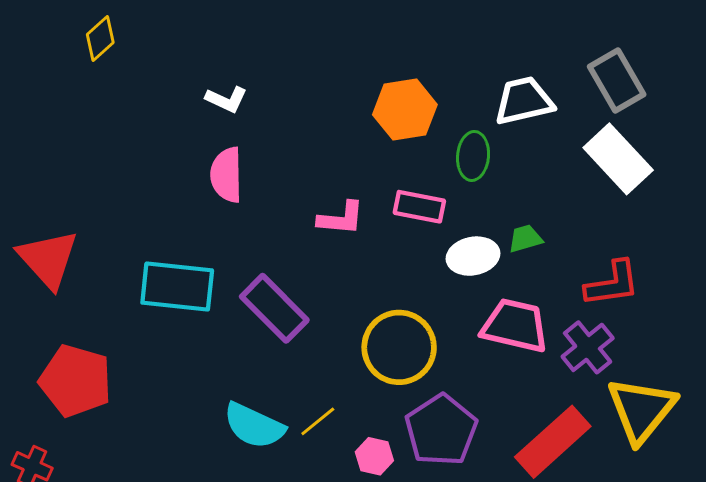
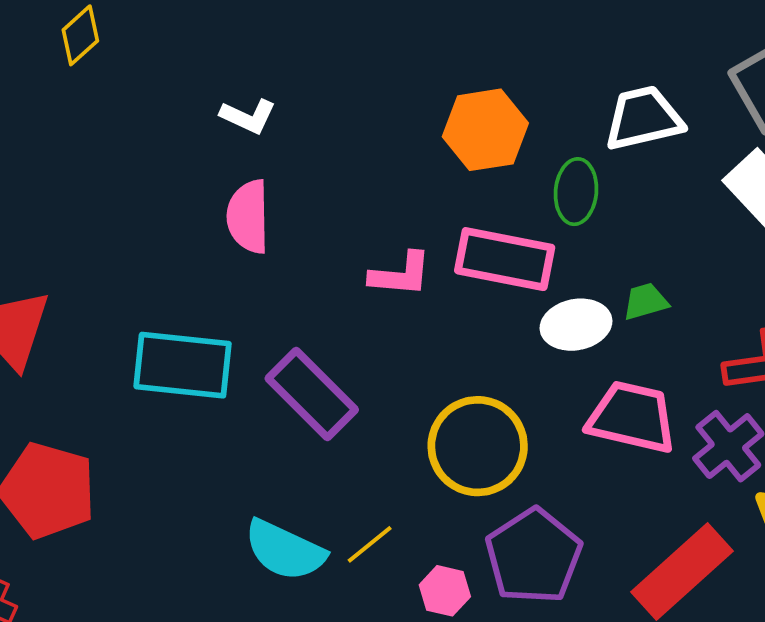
pink rectangle: (419, 207) -> (505, 259), size x1.4

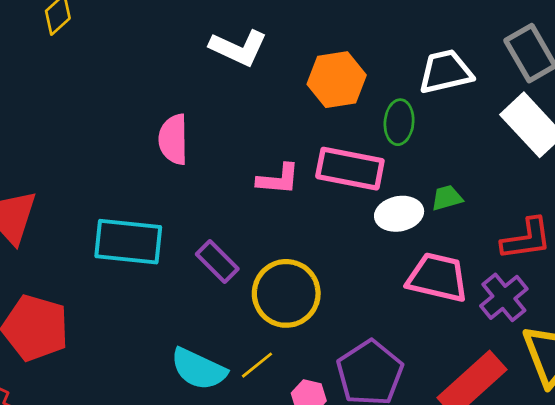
white L-shape: (248, 116) -> (238, 48), moved, size x1.5
purple rectangle: (312, 394) -> (217, 262), size x0.7
yellow circle: (478, 446) -> (286, 293), moved

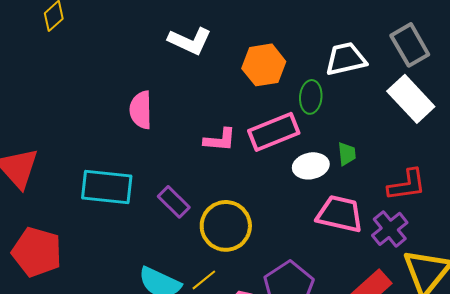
pink rectangle: (350, 169) -> (274, 132), turned -33
green trapezoid: (447, 198) -> (347, 154), turned 100

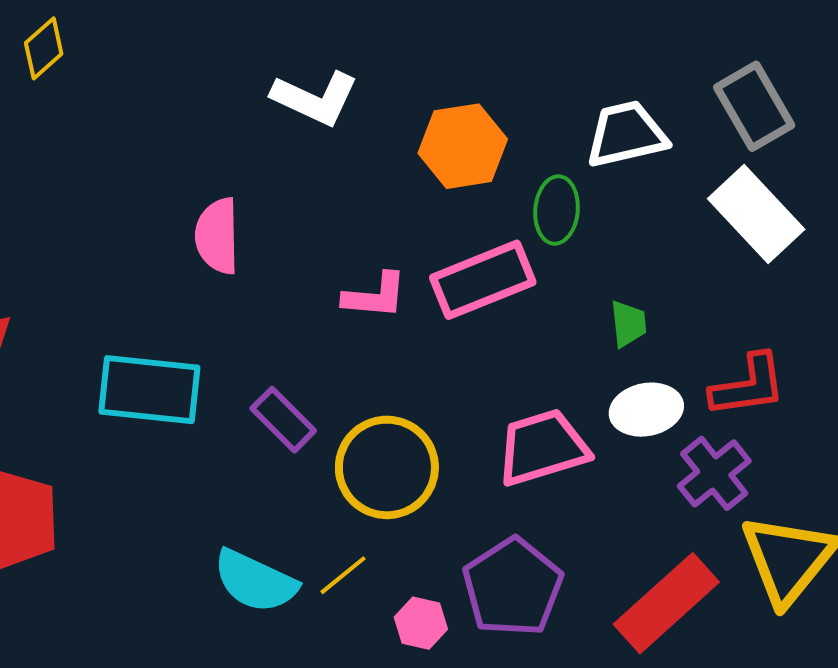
white ellipse: (311, 166) -> (646, 410), moved
pink trapezoid: (340, 214) -> (543, 447), moved, turned -30

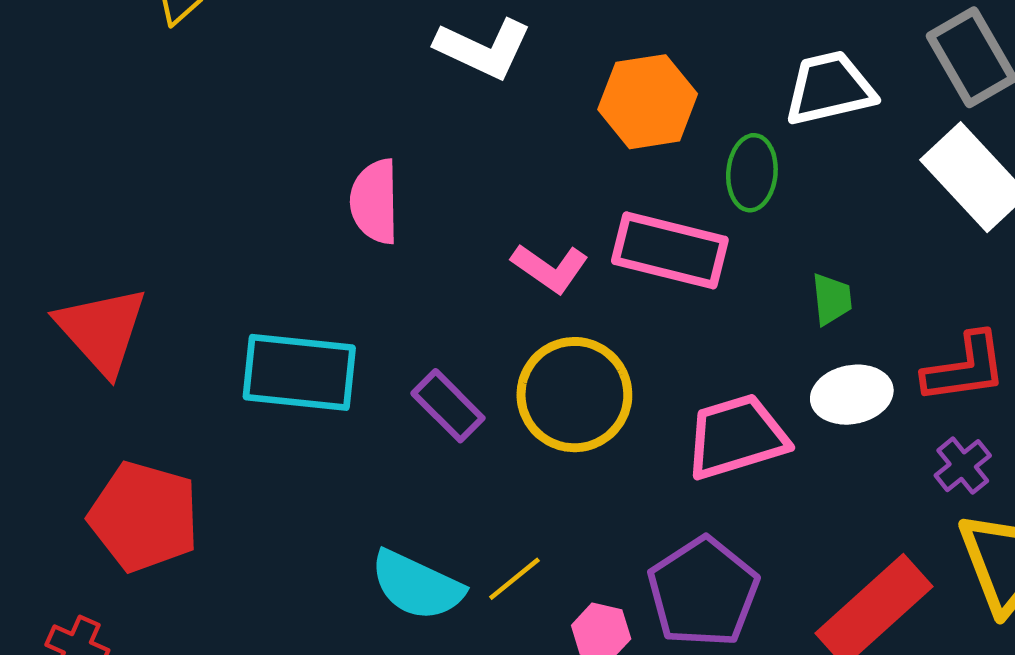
pink rectangle: (483, 280) -> (670, 250), turned 36
pink L-shape: (375, 296) -> (550, 268), turned 30
yellow circle: (387, 467) -> (574, 395), moved
purple cross: (714, 473) -> (963, 466), moved, size x0.7

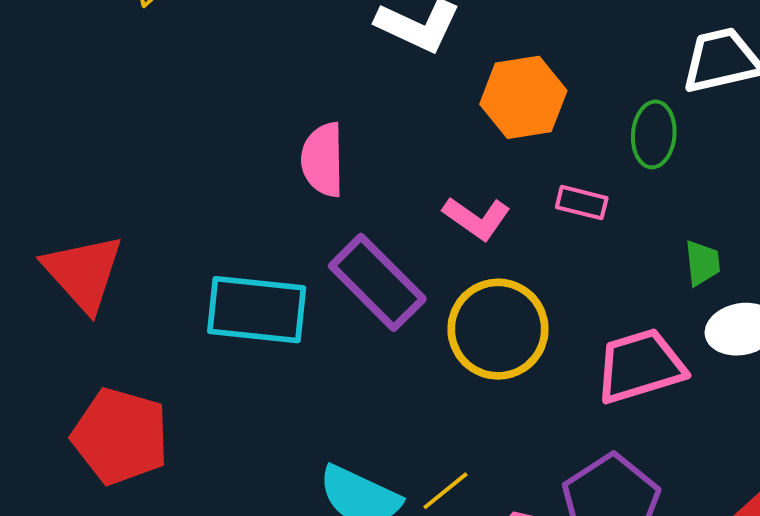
orange hexagon: (648, 102) -> (523, 97), moved
pink rectangle: (670, 250) -> (582, 203), size x0.5
green trapezoid: (832, 299) -> (702, 263), moved
purple rectangle: (448, 406) -> (377, 282), moved, size x1.5

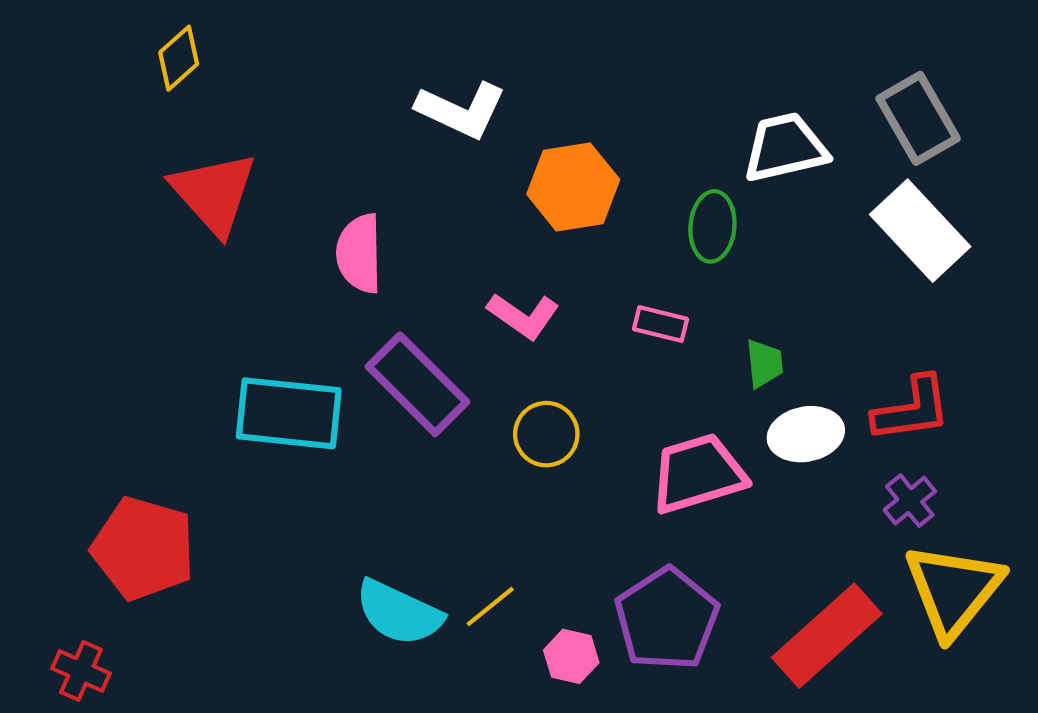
pink rectangle: (582, 203) -> (661, 324), moved
red triangle: (83, 273) -> (214, 193), moved
yellow circle: (498, 329) -> (546, 434), size x0.6

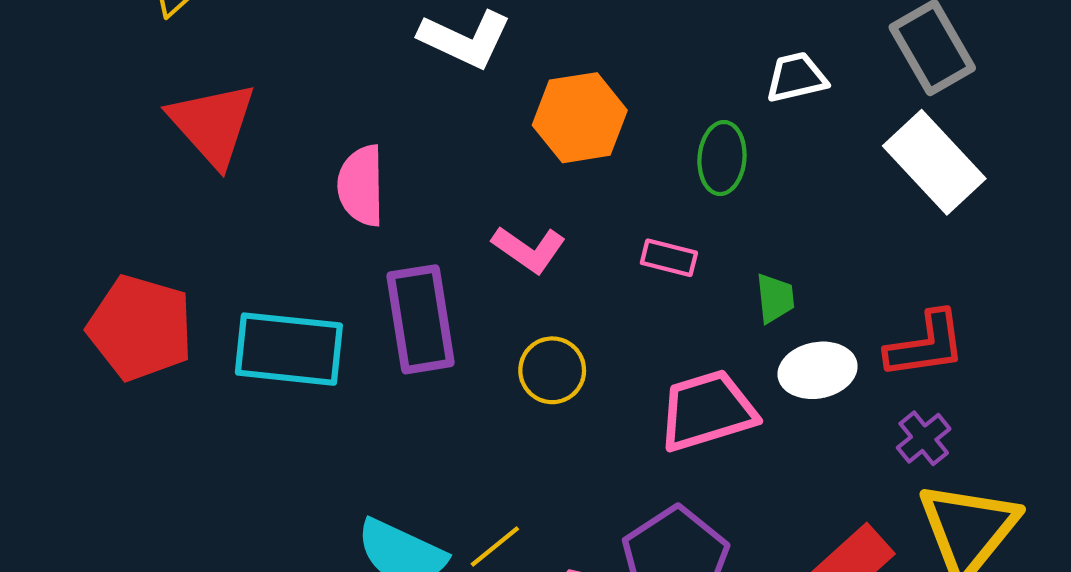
white trapezoid: (785, 147) -> (796, 77), size x0.7
purple rectangle: (417, 384) -> (421, 319), turned 36
red pentagon: (143, 548) -> (140, 328), moved

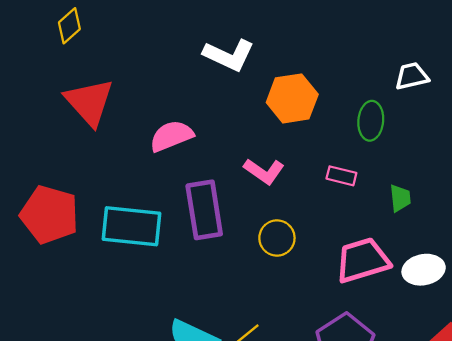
pink semicircle: (361, 186) -> (171, 136), turned 69
white ellipse: (818, 370) -> (424, 270), moved

